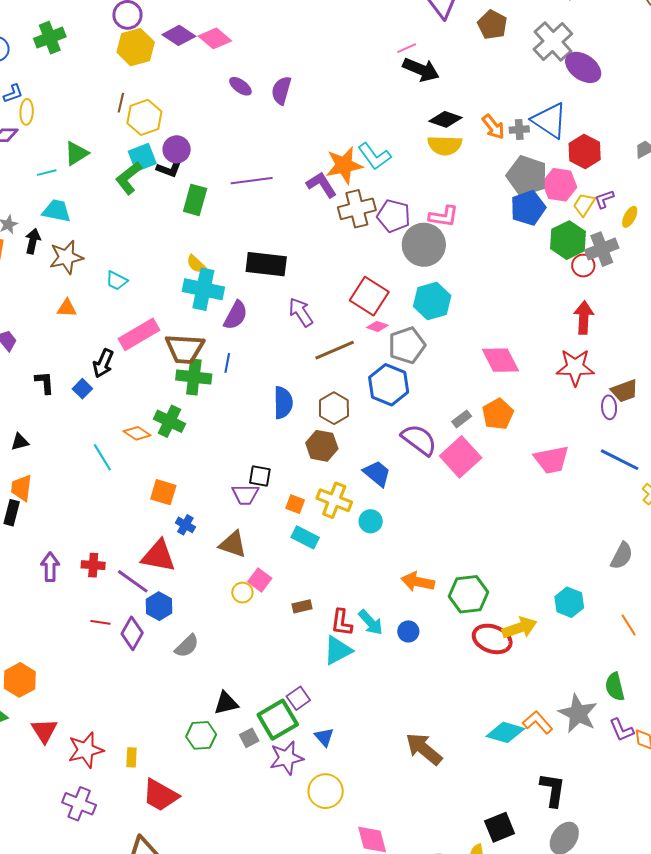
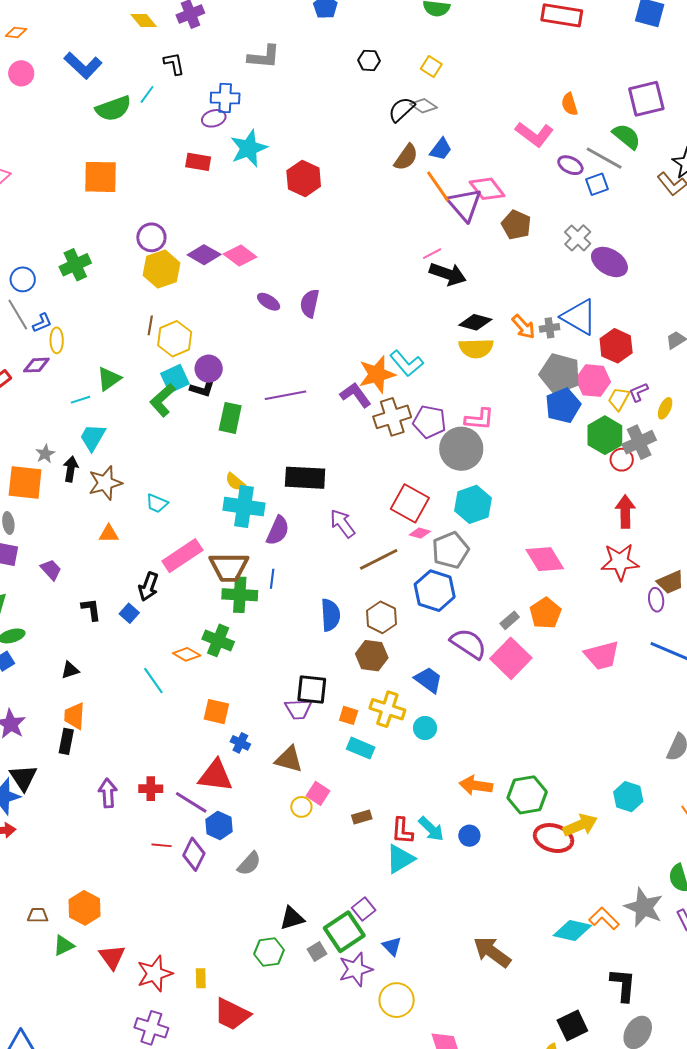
gray cross: (553, 42) -> (578, 238), size x0.7
cyan trapezoid: (57, 211) -> (93, 437), turned -68
black square: (260, 476) -> (312, 690), size x1.4

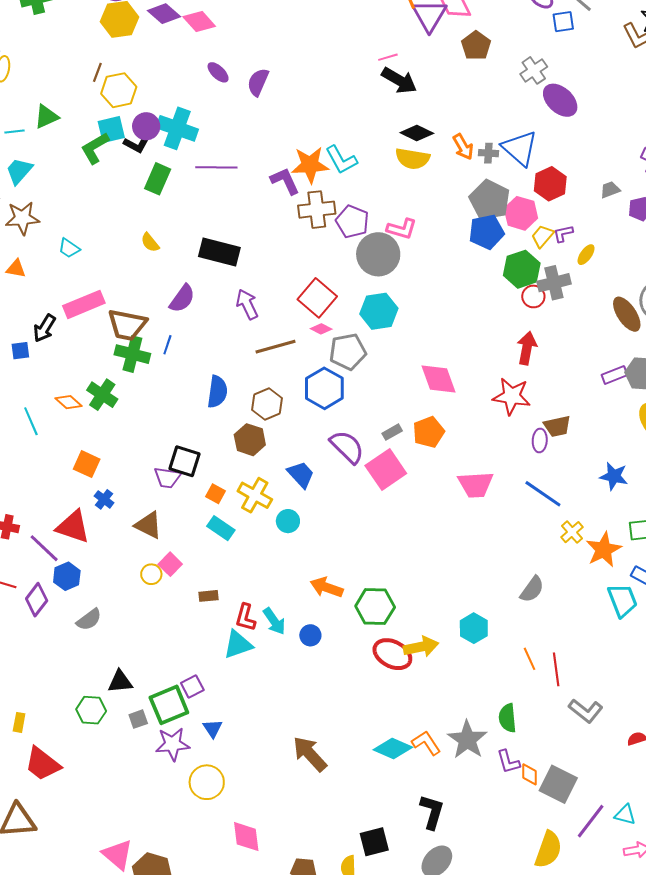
cyan cross: (244, 507) -> (177, 128), moved
blue square: (129, 613) -> (20, 351), turned 30

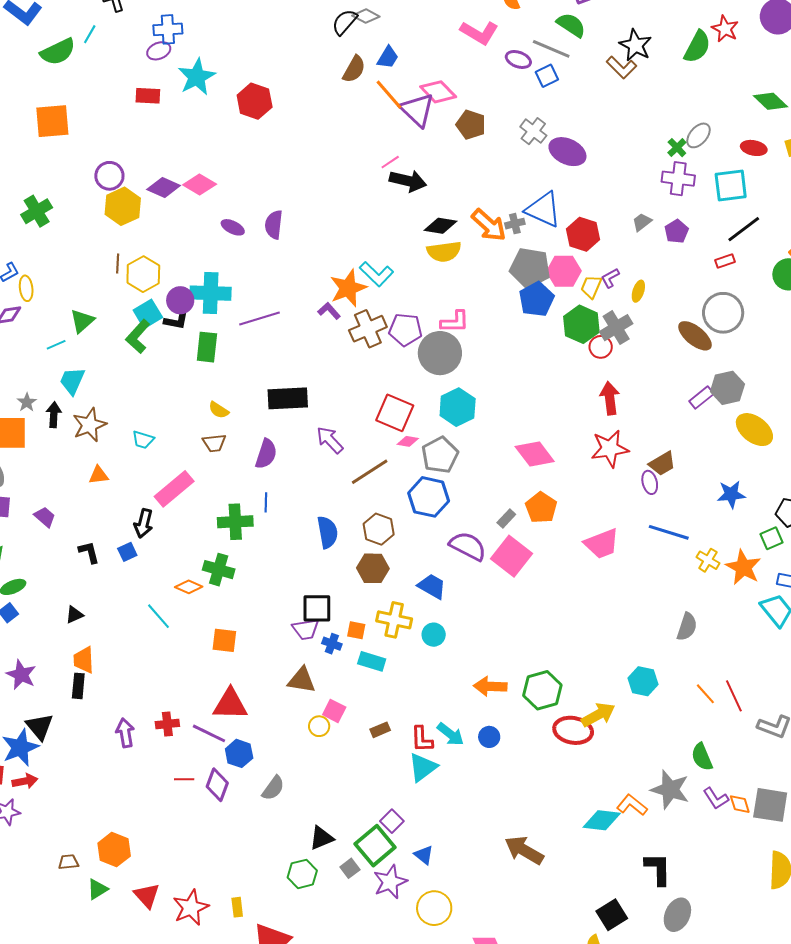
orange arrow: (463, 147) -> (489, 225), size x1.4
purple L-shape: (285, 181) -> (329, 311), size x0.7
brown trapezoid: (127, 325) -> (214, 443), moved, size x0.6
blue cross: (104, 499) -> (332, 644), moved

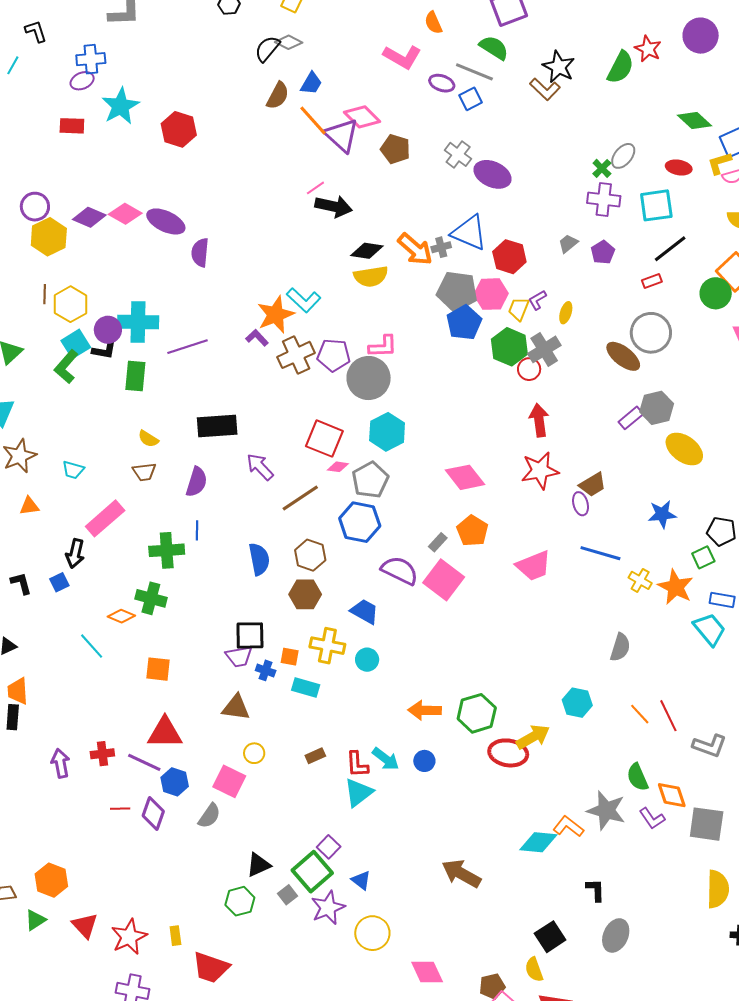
purple ellipse: (233, 227) -> (166, 221), moved, size x1.6
pink square: (334, 711) -> (229, 781), moved, size x1.4
orange diamond: (740, 804) -> (672, 795), moved, size x1.4
black L-shape: (658, 869) -> (595, 890), size x0.7

